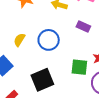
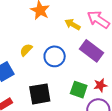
purple rectangle: (83, 26) -> (91, 51), size x1.6

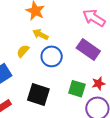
yellow arrow: (73, 24) -> (40, 34), moved
black square: (40, 94) -> (38, 94), turned 30

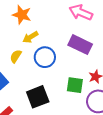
yellow arrow: (40, 34) -> (30, 37), turned -49
black square: (38, 94) -> (38, 97), turned -30

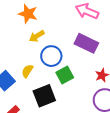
yellow semicircle: (16, 56) -> (27, 71), moved
green square: (75, 85) -> (65, 75), moved, turned -36

